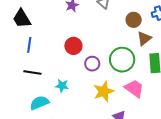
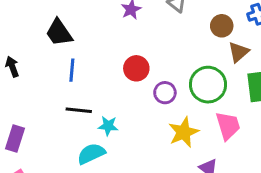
cyan star: (62, 86) -> (108, 126), moved
pink trapezoid: (134, 89) -> (228, 126), turned 40

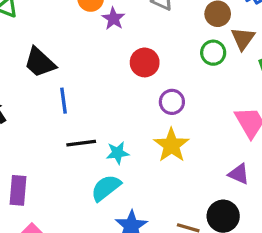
red circle: (136, 68) -> (145, 62), moved
green circle: (208, 85) -> (213, 53), moved, size x0.6
yellow star: (184, 132) -> (171, 145), moved

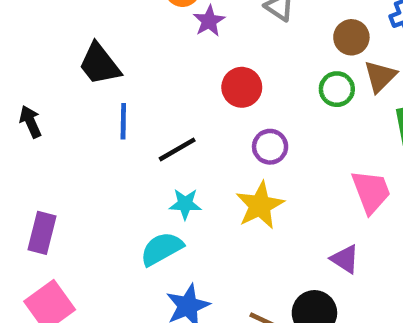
black line: (81, 143) -> (177, 149), moved, turned -32

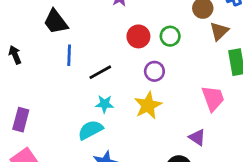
green circle: (337, 89) -> (170, 36), moved

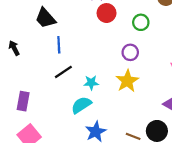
red circle: (138, 36) -> (107, 13), moved
black line: (100, 72) -> (63, 72), moved

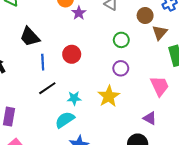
red circle: (107, 13) -> (72, 54), moved
purple circle: (130, 52) -> (121, 68), moved

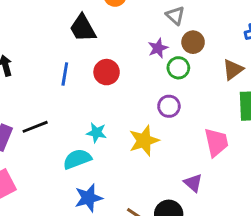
purple star: (79, 13) -> (158, 48), moved
brown circle: (145, 16) -> (193, 42), moved
black trapezoid: (30, 37) -> (83, 28), moved
black line: (47, 88) -> (35, 127), moved

